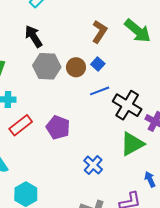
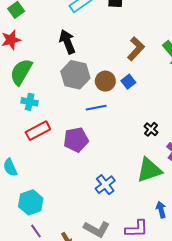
blue line: (100, 91) -> (96, 108), moved
black cross: (127, 105) -> (151, 129), size x0.5
purple pentagon: (58, 127) -> (76, 140), turned 30

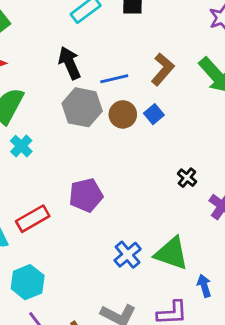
cyan cross: (30, 102) -> (21, 146), turned 35
blue line: (96, 108) -> (114, 79), moved
red rectangle: (38, 131) -> (33, 219), moved
green triangle: (149, 170) -> (171, 253), moved, turned 40

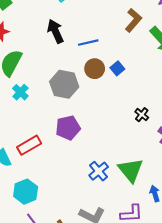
brown L-shape: (163, 69) -> (133, 20), moved
gray hexagon: (82, 107) -> (64, 84), moved
green triangle: (171, 253) -> (131, 170), turned 32

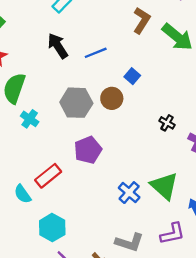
brown circle: (95, 69) -> (112, 98), moved

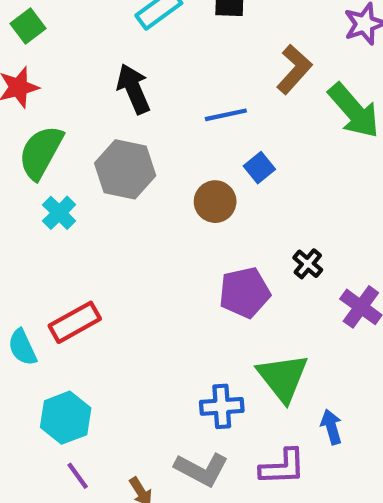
blue line: (96, 53) -> (226, 115), moved
gray hexagon: (76, 103) -> (125, 169), moved
purple pentagon: (88, 150) -> (245, 293), moved
blue cross: (129, 193) -> (222, 406), moved, turned 35

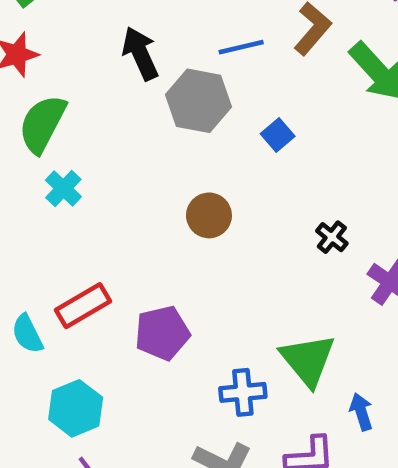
blue line: (226, 115) -> (241, 47), moved
gray hexagon: (125, 169) -> (198, 101), moved
brown circle: (215, 202) -> (209, 215), moved
purple pentagon: (245, 293) -> (162, 333), moved

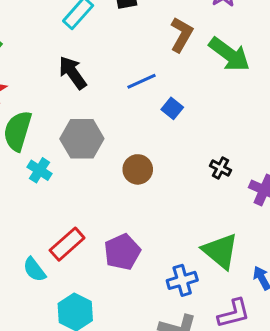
blue line: (241, 47) -> (142, 81), moved
gray hexagon: (198, 101) -> (82, 139), moved

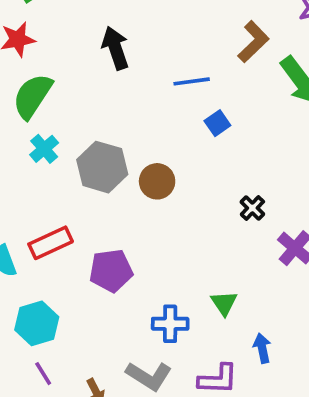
gray hexagon: (82, 139) -> (102, 167), moved
green triangle: (220, 251) -> (224, 303), size x0.6

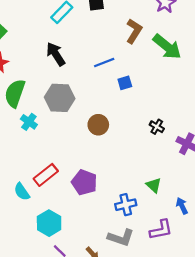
blue square: (217, 123) -> (125, 83), turned 32
gray hexagon: (102, 167) -> (60, 98), moved
purple pentagon: (111, 271) -> (84, 182), turned -30

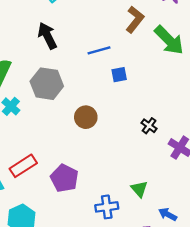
blue arrow: (182, 206) -> (168, 214), turned -42

